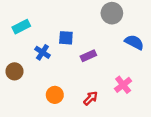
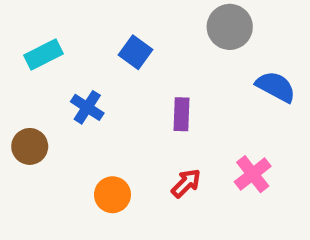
blue square: (66, 38) -> (135, 52), moved, turned 32
purple rectangle: (88, 56) -> (181, 114), turned -64
red arrow: (91, 98) -> (186, 183), moved

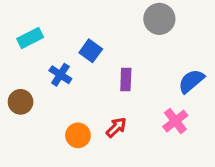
blue square: (135, 52) -> (91, 51), moved
blue semicircle: (276, 87) -> (191, 81), moved, turned -68
red arrow: (186, 183) -> (116, 127), moved

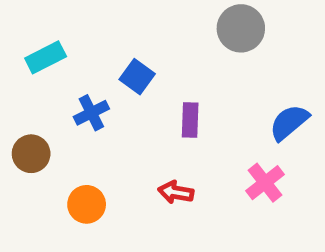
blue cross: (60, 75) -> (91, 113), turned 30
red arrow: (116, 127) -> (176, 192), turned -125
orange circle: (78, 135) -> (87, 204), moved

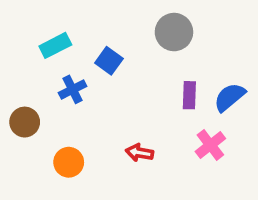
gray circle: (241, 28) -> (174, 32), moved
cyan rectangle: (46, 57) -> (55, 45), moved
purple rectangle: (190, 120) -> (189, 95), moved

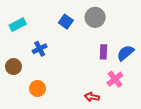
cyan rectangle: (55, 45) -> (18, 25), moved
blue square: (109, 61) -> (66, 22), moved
red arrow: (140, 153) -> (92, 97), moved

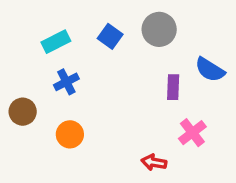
cyan rectangle: (18, 25) -> (56, 42), moved
blue semicircle: (125, 53) -> (210, 70), moved, turned -108
orange circle: (38, 89) -> (70, 134), moved

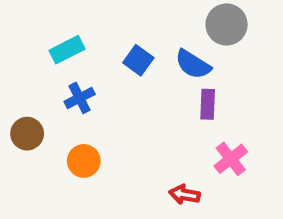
gray circle: (159, 29) -> (227, 24), moved
blue square: (110, 36) -> (138, 60), moved
blue semicircle: (210, 70) -> (193, 64), moved

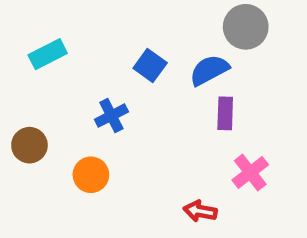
cyan rectangle: (67, 50) -> (48, 54), moved
blue semicircle: (193, 64) -> (209, 70), turned 120
blue cross: (80, 98) -> (111, 116), moved

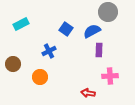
pink cross: (250, 172) -> (110, 76), turned 35

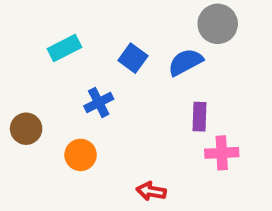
cyan rectangle: (21, 24) -> (64, 48), moved
purple rectangle: (99, 50) -> (200, 117), moved
red arrow: (88, 93) -> (151, 191), moved

